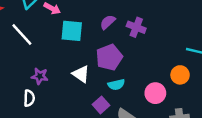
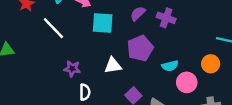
white triangle: (81, 74) -> (113, 65), turned -42
cyan semicircle: (116, 85) -> (170, 66), moved
white semicircle: (29, 98) -> (85, 92), moved

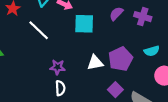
purple pentagon: (140, 48) -> (121, 59), moved
cyan semicircle: (170, 66) -> (152, 51), moved
white semicircle: (85, 92) -> (60, 88), moved

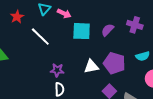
purple semicircle: (116, 14) -> (108, 30), moved
purple pentagon: (121, 59) -> (114, 63), turned -30

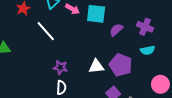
cyan square: (82, 31) -> (96, 14), moved
cyan semicircle: (143, 56) -> (148, 50), moved

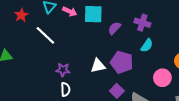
cyan semicircle: (148, 50) -> (147, 45), turned -40

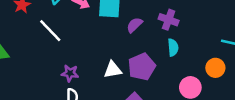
cyan semicircle: (147, 45) -> (173, 47), turned -40
purple pentagon: (122, 62) -> (142, 67), turned 30

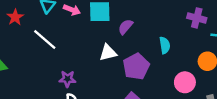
purple cross: (169, 20) -> (197, 18), moved
white triangle: (113, 70) -> (108, 53), moved

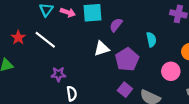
red star: (15, 17) -> (18, 37), moved
purple star: (67, 79) -> (58, 74), moved

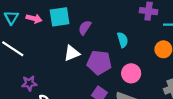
purple pentagon: (127, 60) -> (99, 63), turned -30
pink circle: (171, 71) -> (131, 73), moved

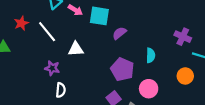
white triangle: (72, 53) -> (76, 49), moved

